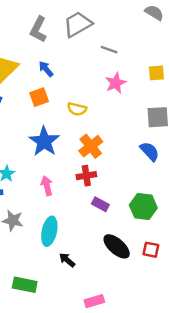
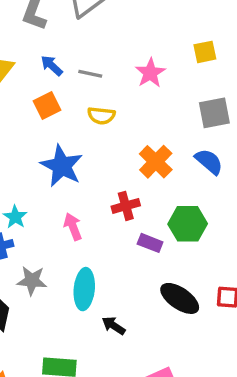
gray line: (109, 50) -> (90, 74), moved
orange cross: (91, 146) -> (156, 162), moved
green hexagon: (143, 206) -> (188, 224), moved

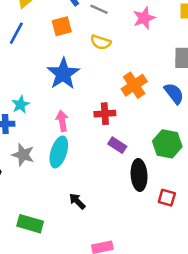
green hexagon: (188, 224) -> (167, 144), moved
cyan ellipse: (84, 289) -> (59, 152), moved
black ellipse: (180, 298) -> (139, 175), moved, turned 40

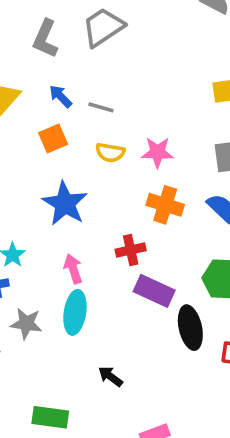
pink star: (144, 18) -> (157, 152), moved, turned 30
orange cross: (134, 85) -> (165, 205), turned -30
purple rectangle: (117, 145) -> (154, 291), size x1.5

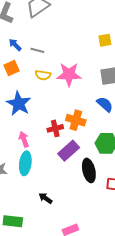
pink star: (157, 152) -> (69, 74), size x1.4
orange cross: (165, 205) -> (76, 120), moved
purple rectangle: (154, 291) -> (69, 151), turned -65

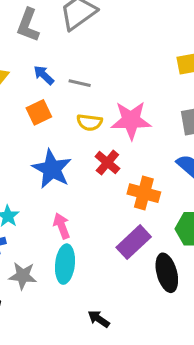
red cross: (55, 128) -> (107, 163), moved, turned -35

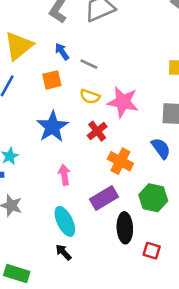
pink arrow: (62, 226) -> (64, 175), moved
cyan ellipse: (65, 264) -> (65, 221), moved, turned -44

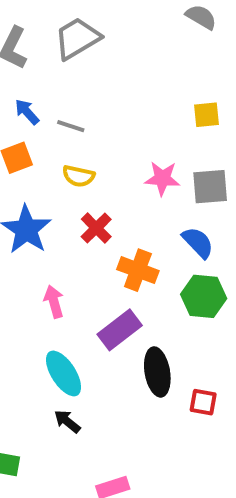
pink star: (123, 102) -> (162, 178), moved, size x0.7
green hexagon: (153, 198) -> (204, 296), moved

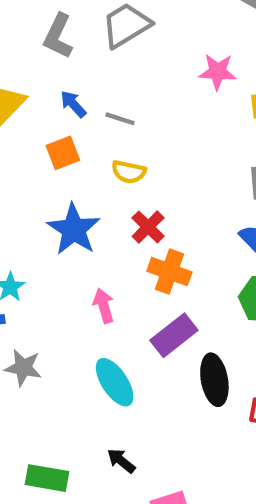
pink star: (162, 178) -> (218, 72), moved
orange cross: (138, 270) -> (169, 272), moved
black arrow: (67, 421) -> (121, 461), moved

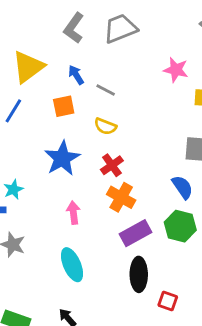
purple rectangle: (174, 335) -> (135, 233), moved

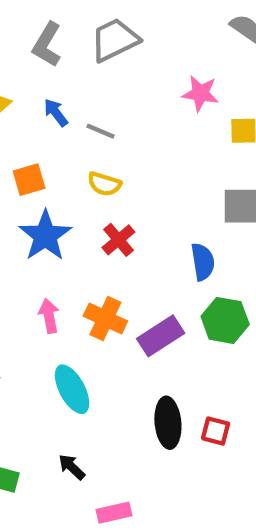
orange square: (64, 106) -> (29, 180), moved
blue semicircle: (182, 187) -> (203, 262), moved, turned 30
orange cross: (121, 197) -> (105, 319), moved
pink arrow: (73, 213) -> (49, 316), moved
black ellipse: (139, 274) -> (168, 423), moved

